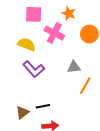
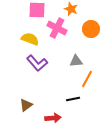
black line: (43, 106) -> (73, 99), moved

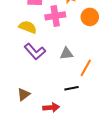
pink cross: (57, 28) -> (55, 16), turned -36
gray triangle: (76, 61) -> (66, 54), moved

